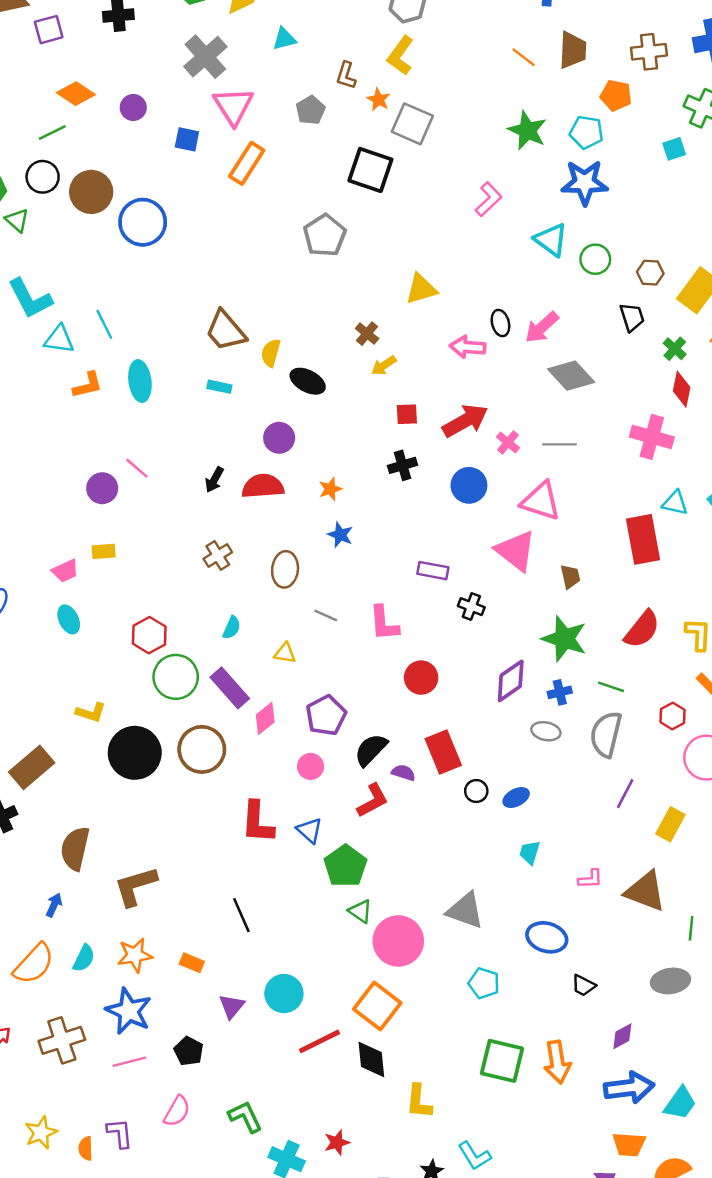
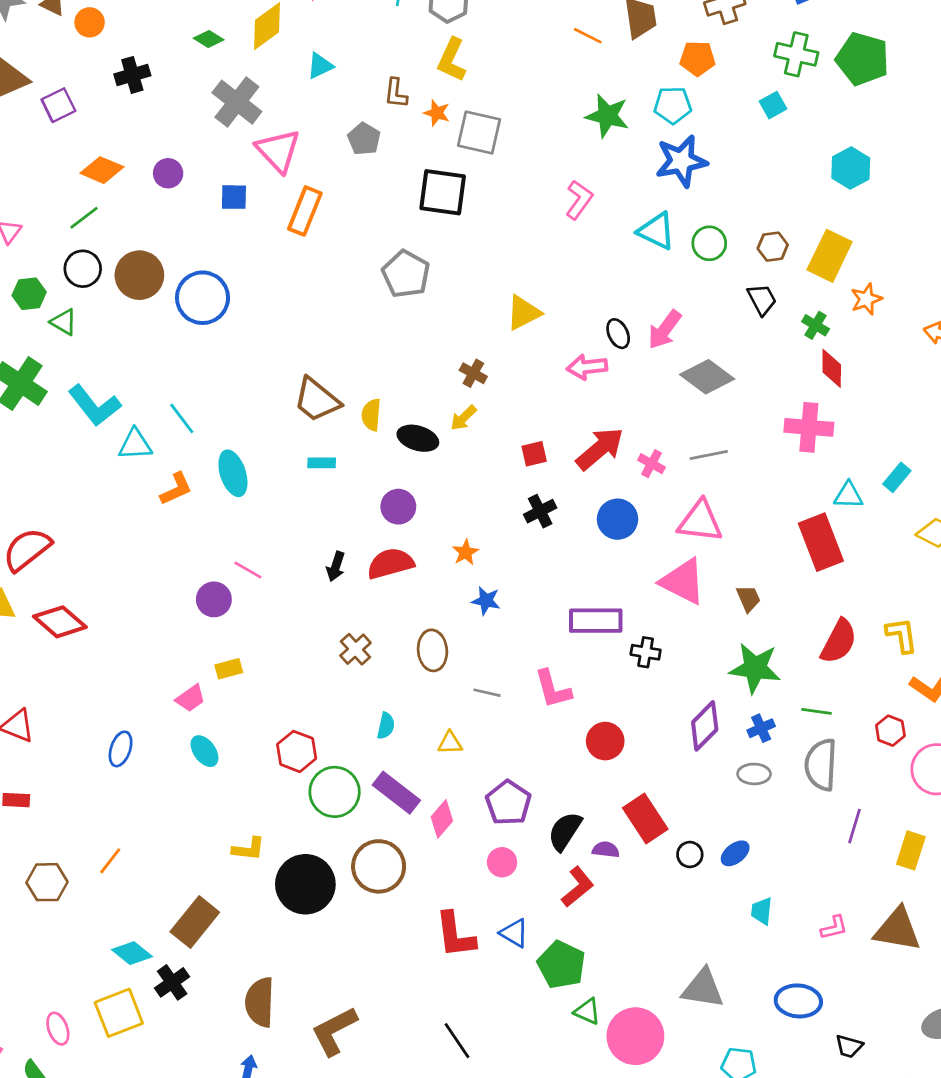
yellow arrow: (384, 365) -> (463, 418), moved
purple rectangle: (433, 571) -> (596, 621), size x1.5

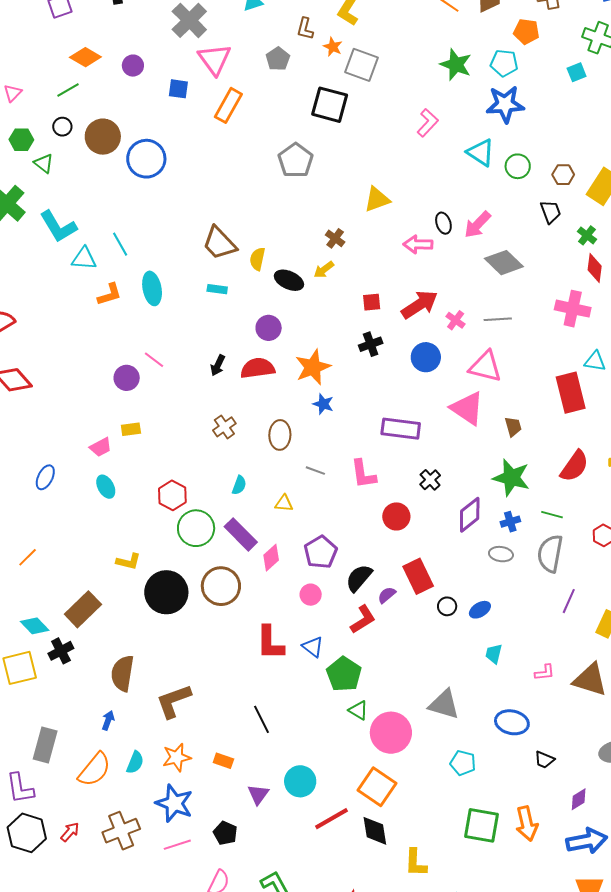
black circle: (83, 269) -> (62, 127), size x0.7
orange star: (465, 552) -> (313, 367), size x1.8
black cross: (646, 652) -> (430, 480), moved, turned 30
purple semicircle: (606, 850) -> (387, 595), turned -54

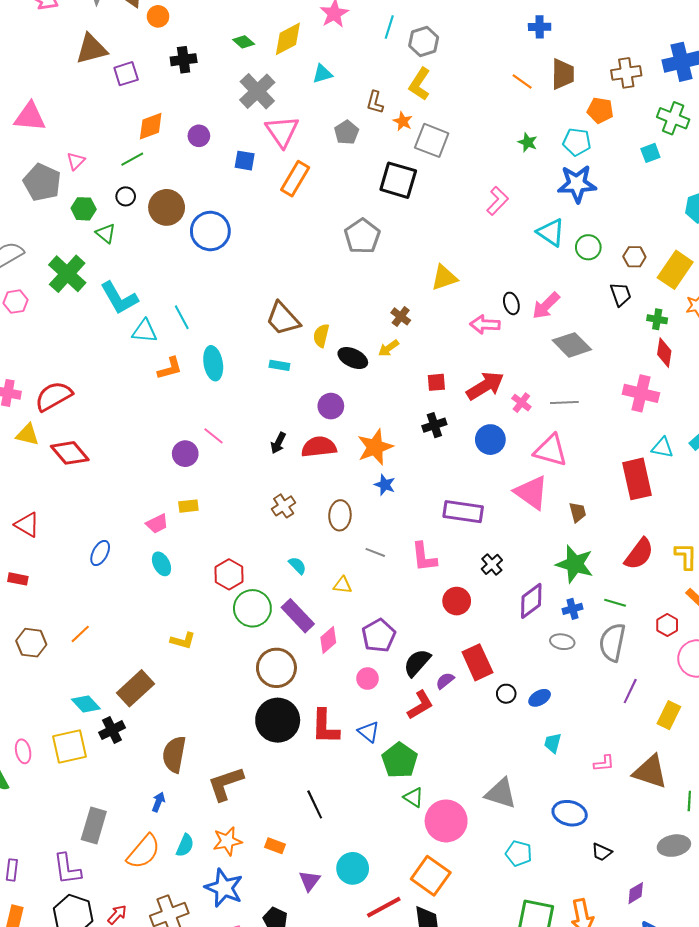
orange diamond: (85, 57) -> (151, 126), turned -52
green star: (456, 65) -> (528, 142), size x0.6
green cross: (587, 235) -> (657, 319), turned -30
cyan semicircle: (239, 485) -> (297, 566), turned -66
black circle: (166, 592) -> (278, 720), moved

